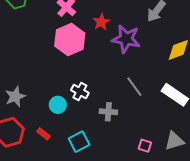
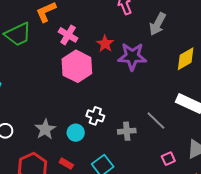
gray line: (134, 87) -> (156, 121), moved
gray star: (15, 97) -> (45, 129), moved
pink square: (145, 146) -> (168, 159), turned -32

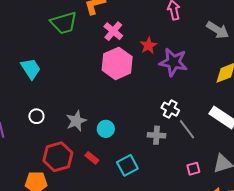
gray arrow: (158, 24) -> (218, 30), moved, turned -95
white cross: (95, 116) -> (170, 109), moved

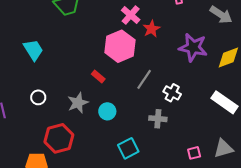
pink cross: (113, 31) -> (131, 15), moved
purple star: (173, 62) -> (193, 47), moved
gray line: (187, 129) -> (144, 79), moved, turned 70
red rectangle: (92, 158) -> (98, 76), moved

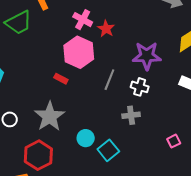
purple star: (193, 47) -> (147, 56), moved
red rectangle: (98, 76) -> (61, 79), moved
gray star: (78, 103) -> (50, 116), size x1.4
cyan circle: (107, 111) -> (86, 138), moved

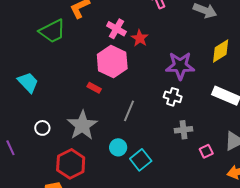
gray line: (109, 80) -> (129, 111), moved
gray cross: (131, 115) -> (184, 130), moved

